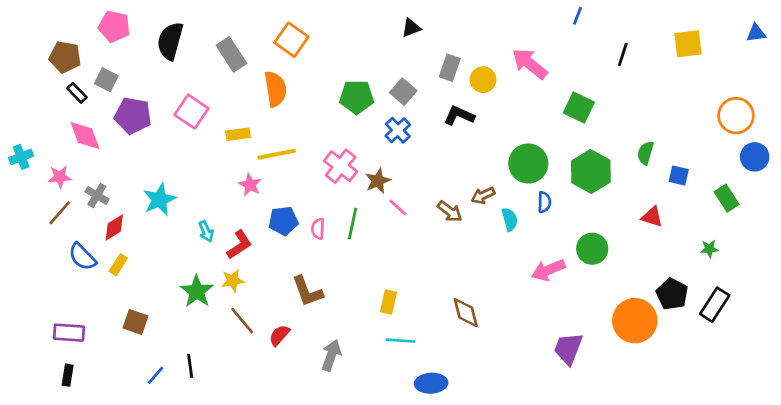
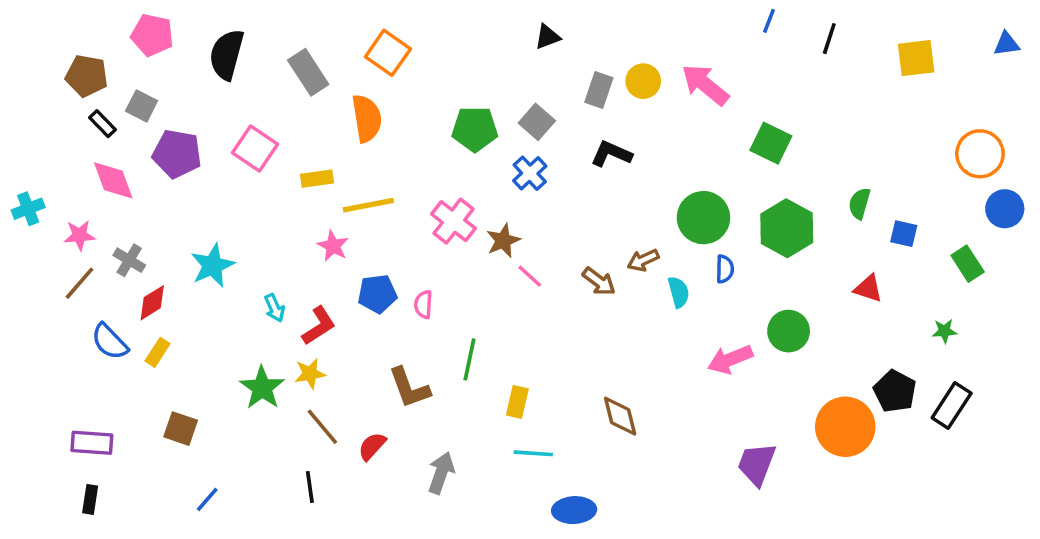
black line: (623, 54) -> (829, 39), moved
yellow circle: (483, 80) -> (643, 81), moved
green line: (353, 223) -> (469, 359), moved
black line: (190, 366) -> (310, 487), moved

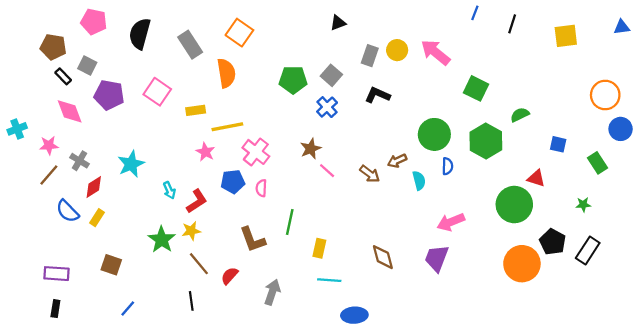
green semicircle: (859, 203) -> (520, 115), moved, turned 48
pink cross: (454, 221) -> (256, 152), moved
green circle: (789, 331) -> (514, 205), moved, size x1.4
purple trapezoid: (757, 464) -> (437, 258), moved

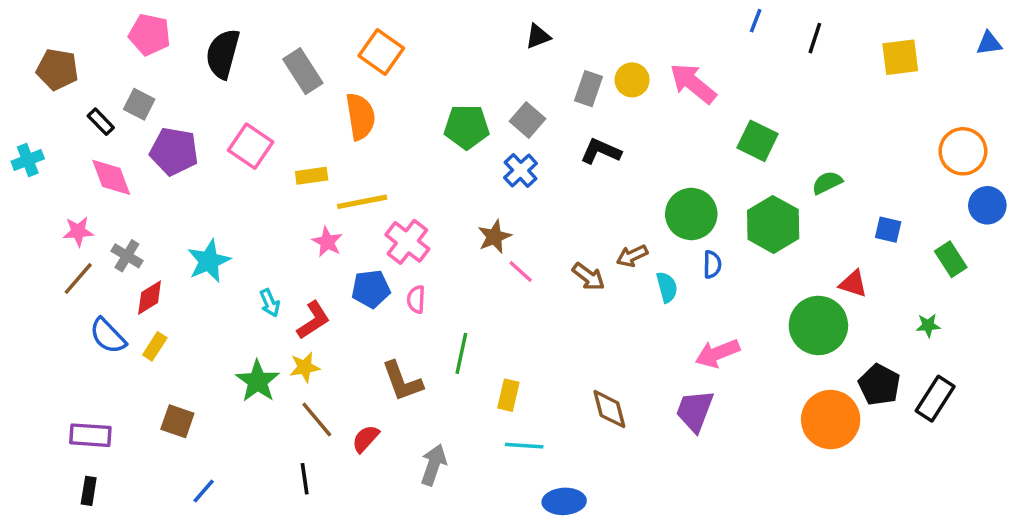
brown pentagon: (53, 47) -> (57, 69), moved
cyan cross: (17, 129) -> (28, 160), moved

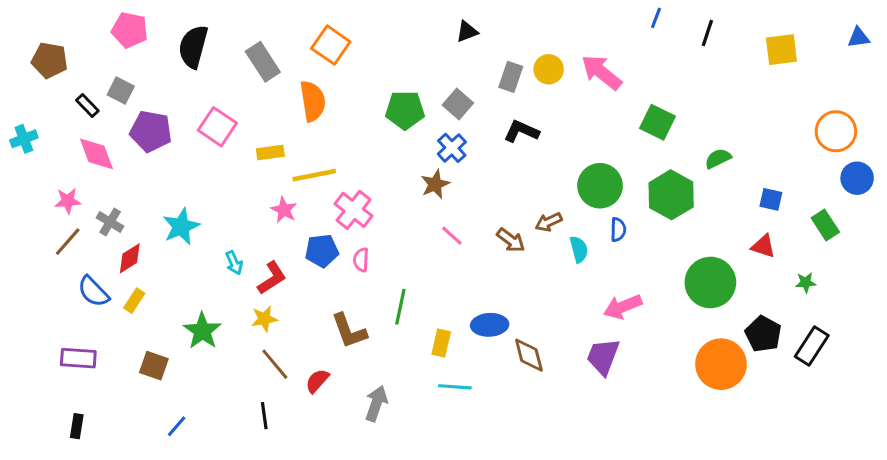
brown star: (494, 237) -> (435, 184), moved
red triangle: (853, 284) -> (763, 246), moved
green star: (258, 381) -> (202, 331), moved
purple rectangle: (90, 435) -> (78, 358), moved
blue ellipse: (564, 501) -> (490, 325), moved

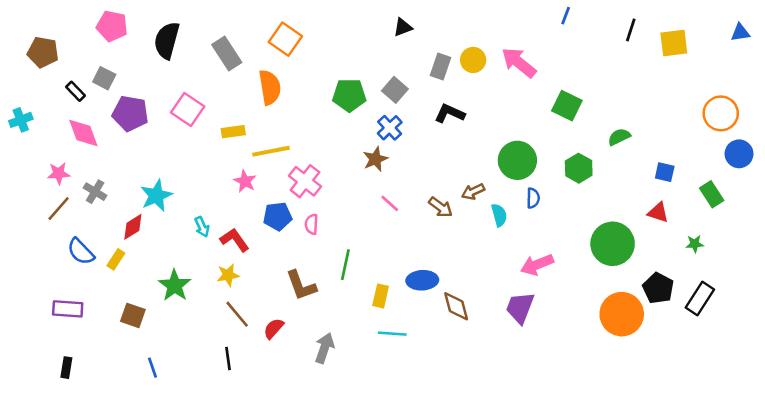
black line: (707, 33) -> (631, 30), moved
green hexagon: (671, 195) -> (579, 168), size x0.7
red diamond: (130, 258) -> (133, 227), moved
red L-shape: (272, 278) -> (235, 240), turned -92
blue line: (177, 426) -> (152, 368), turned -60

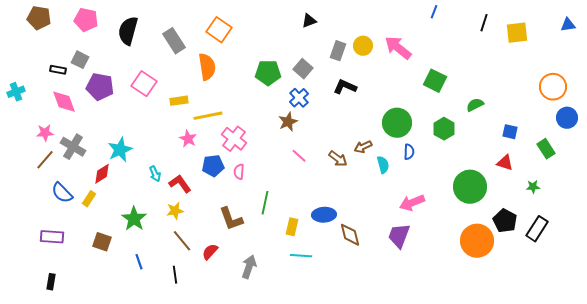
brown pentagon: (43, 52) -> (39, 18), moved
black rectangle: (76, 91) -> (58, 70), turned -35
gray cross: (95, 192) -> (73, 147), size x1.4
blue line: (152, 368) -> (139, 262), moved

